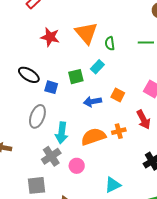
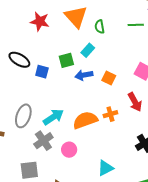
blue arrow: (92, 102) -> (84, 75), moved
gray ellipse: (37, 116) -> (23, 116), moved
cyan arrow: (62, 133) -> (53, 117), turned -130

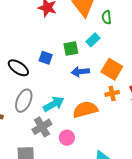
black ellipse: (19, 60) -> (18, 68), moved
blue arrow: (84, 75) -> (80, 72), moved
orange square: (109, 78) -> (112, 69), size x1.5
orange cross: (110, 114) -> (112, 93), moved

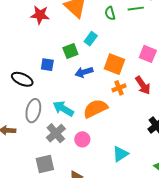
green semicircle: (107, 17) -> (110, 13), moved
cyan arrow: (54, 104) -> (63, 109), turned -110

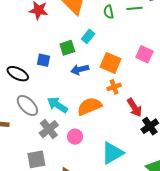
red arrow: (143, 85) -> (134, 107), moved
gray ellipse: (33, 111) -> (27, 106), turned -60
cyan triangle: (120, 154) -> (112, 153), size x1.4

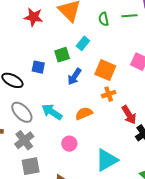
blue arrow: (80, 69) -> (74, 77), turned -42
orange semicircle: (89, 106) -> (84, 113), size x0.7
gray cross: (49, 129) -> (24, 140), moved

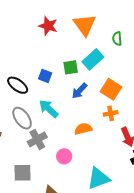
cyan rectangle: (83, 43) -> (93, 59), size x1.5
cyan arrow: (52, 112) -> (49, 109), moved
gray cross: (24, 140) -> (37, 139), moved

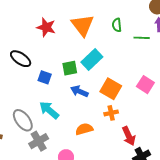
green semicircle: (117, 39) -> (117, 25), moved
black ellipse: (18, 85) -> (21, 59), moved
blue arrow: (79, 91) -> (79, 91), turned 72

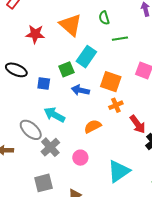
green line: (142, 38) -> (120, 39), moved

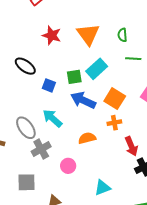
blue arrow: (80, 90) -> (83, 100), size x1.4
cyan triangle: (119, 171) -> (102, 188), size x0.7

